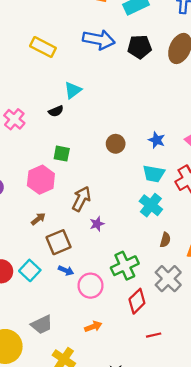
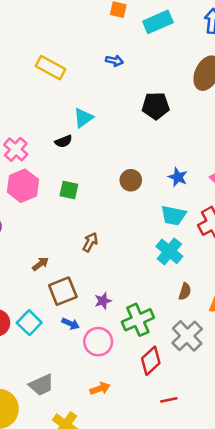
blue arrow: (99, 40) -> (114, 61), size x0.5
black pentagon: (140, 47) -> (156, 106), moved
pink hexagon: (41, 180) -> (23, 186), moved
brown arrow: (81, 199) -> (90, 242), size x0.7
purple star: (97, 224) -> (103, 301), moved

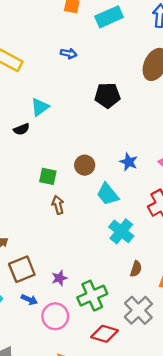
green square: (69, 190) -> (48, 176), moved
cyan trapezoid: (173, 215) -> (108, 194), moved, turned 40
brown arrow: (90, 242) -> (58, 205), moved, turned -42
red diamond: (151, 361) -> (104, 334), turned 60

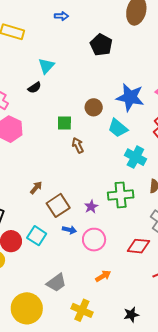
black pentagon: (107, 95) -> (101, 45), turned -30
blue star: (129, 162) -> (130, 97), size x1.8
green cross: (92, 296) -> (121, 195), moved, turned 30

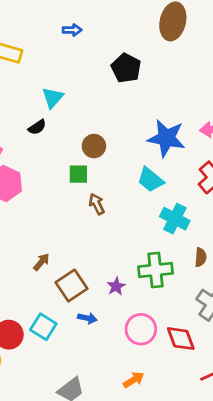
brown circle: (94, 107) -> (94, 146), moved
pink circle: (94, 240) -> (141, 329), moved
red diamond: (138, 246) -> (181, 339), turned 65

